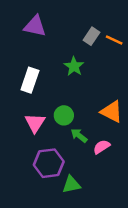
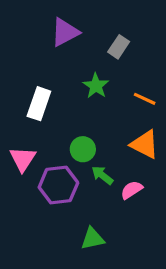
purple triangle: (35, 26) -> (65, 32), moved, turned -40
orange line: (114, 40) -> (145, 99), moved
pink triangle: (35, 123) -> (23, 159), moved
purple hexagon: (49, 163) -> (58, 185), moved

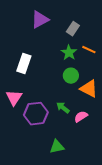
green star: (96, 86) -> (69, 53), moved
orange line: (145, 99) -> (89, 50), moved
green circle: (83, 149) -> (71, 76), moved

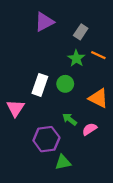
white rectangle: (24, 64) -> (40, 85), moved
green circle: (71, 76) -> (65, 84), moved
purple hexagon: (36, 114) -> (46, 139), moved

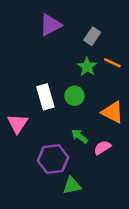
white rectangle: (40, 85) -> (45, 97), turned -35

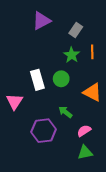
orange line: (112, 63) -> (92, 52), turned 64
pink semicircle: (102, 148) -> (84, 131), moved
green triangle: (72, 186) -> (85, 152), moved

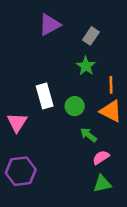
orange line: (92, 52) -> (111, 85), moved
green circle: (61, 79) -> (75, 106), moved
green arrow: (65, 112) -> (88, 135), moved
purple hexagon: (44, 131) -> (21, 171), moved

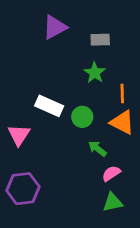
gray rectangle: (91, 36) -> (100, 40), turned 54
white rectangle: (45, 96) -> (49, 106), turned -50

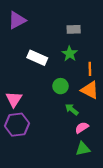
purple triangle: (55, 27) -> (17, 20), moved
white rectangle: (49, 106) -> (37, 58), moved
purple hexagon: (23, 189) -> (17, 125), moved

